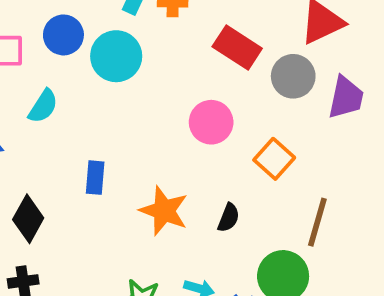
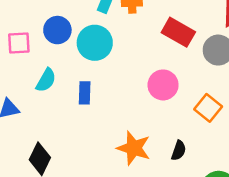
blue rectangle: (95, 178) -> (85, 93), moved

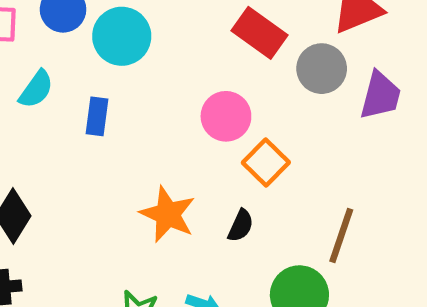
orange square: (208, 108) -> (266, 163), moved

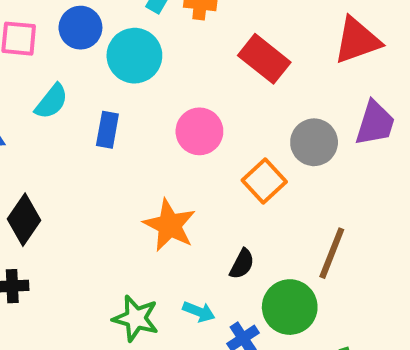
gray circle: (322, 69) -> (314, 142), moved
pink circle: (226, 116) -> (199, 131), moved
black semicircle: (241, 226) -> (242, 264), moved

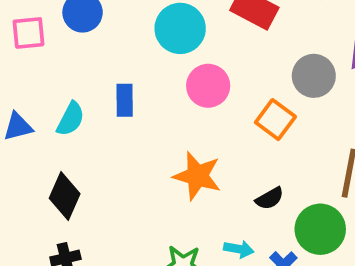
cyan circle: (134, 56) -> (180, 28), moved
cyan semicircle: (52, 102) -> (71, 119), moved
black semicircle: (242, 264) -> (270, 198), turned 44

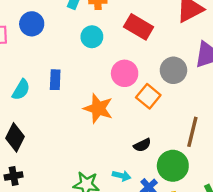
cyan circle: (180, 28) -> (92, 37), size x0.7
pink circle: (208, 86) -> (125, 73), moved
orange star: (197, 176) -> (98, 108), moved

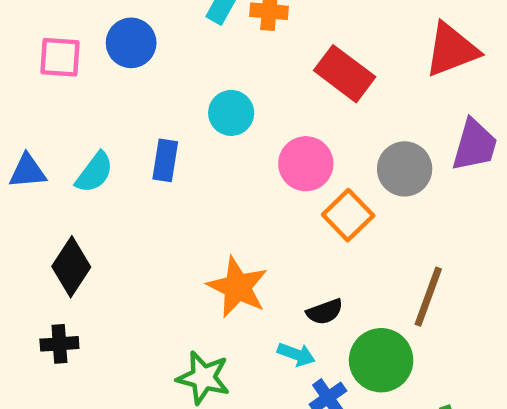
cyan circle: (92, 37) -> (231, 113), moved
orange star: (98, 108) -> (238, 287), moved
cyan arrow: (122, 176) -> (296, 354), moved

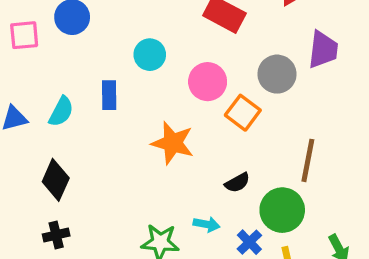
orange star: (238, 287) -> (173, 143), moved
cyan arrow: (296, 354) -> (207, 224), moved

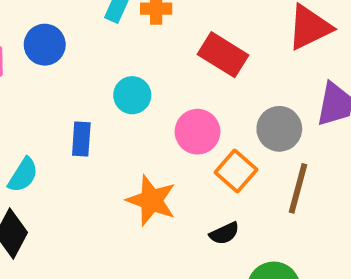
cyan semicircle: (61, 112) -> (23, 175), moved
brown line: (308, 160) -> (298, 188), moved
black semicircle: (237, 183) -> (224, 233), moved

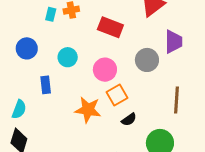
blue circle: (45, 45) -> (27, 48), moved
orange square: (236, 171) -> (117, 95), moved, turned 30
brown line: (298, 188) -> (177, 100), moved

